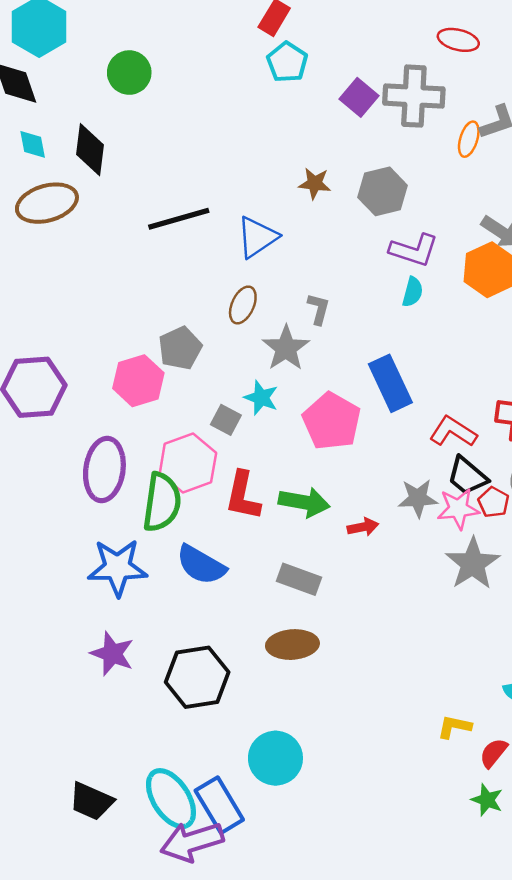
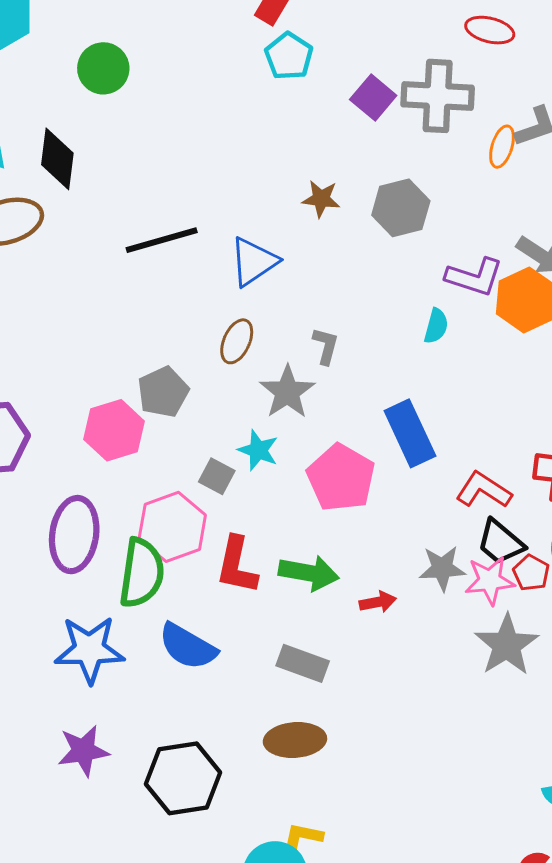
purple L-shape: (414, 250) -> (474, 277), moved
purple star: (112, 654) -> (83, 751), turned -30
yellow L-shape: (454, 727) -> (303, 837), moved

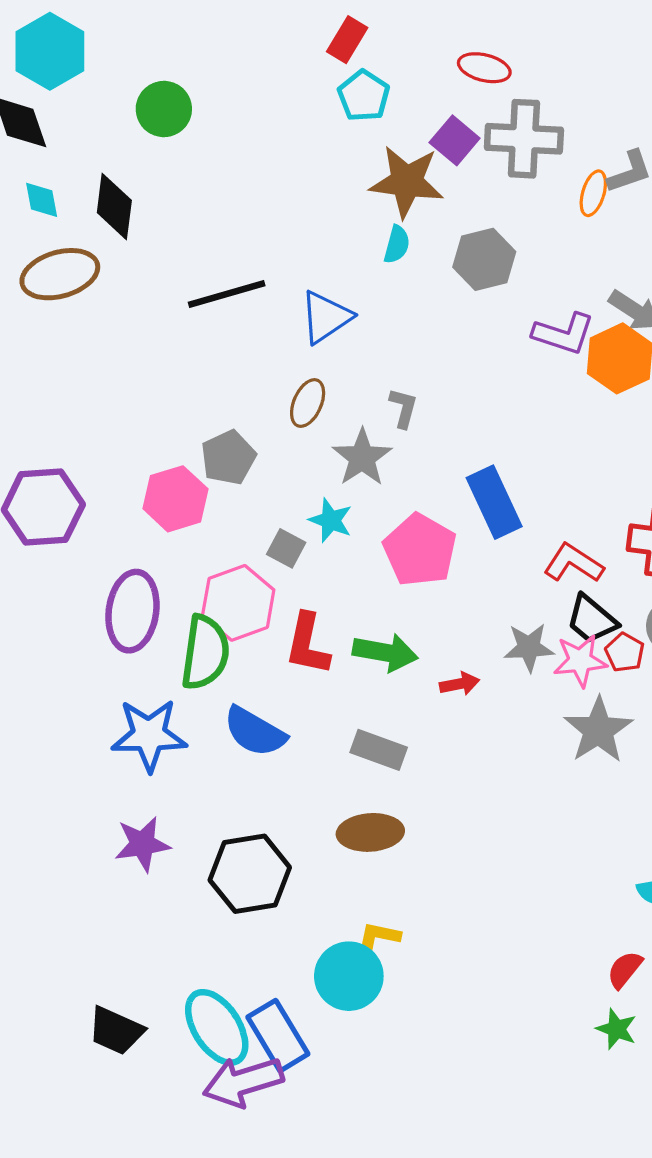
red ellipse: (490, 30) -> (484, 68), moved
brown star: (321, 199) -> (407, 182), moved, size x1.8
cyan semicircle: (436, 326) -> (397, 244), moved

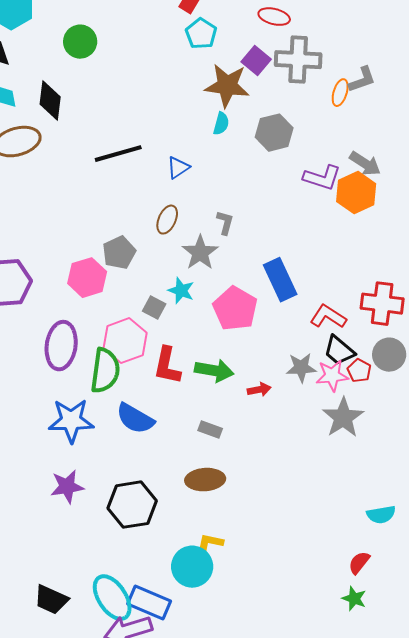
blue triangle: (326, 317) -> (178, 168), size x0.7
gray rectangle: (379, 750) -> (210, 430), size x0.7
blue rectangle: (278, 1036) -> (149, 603), turned -36

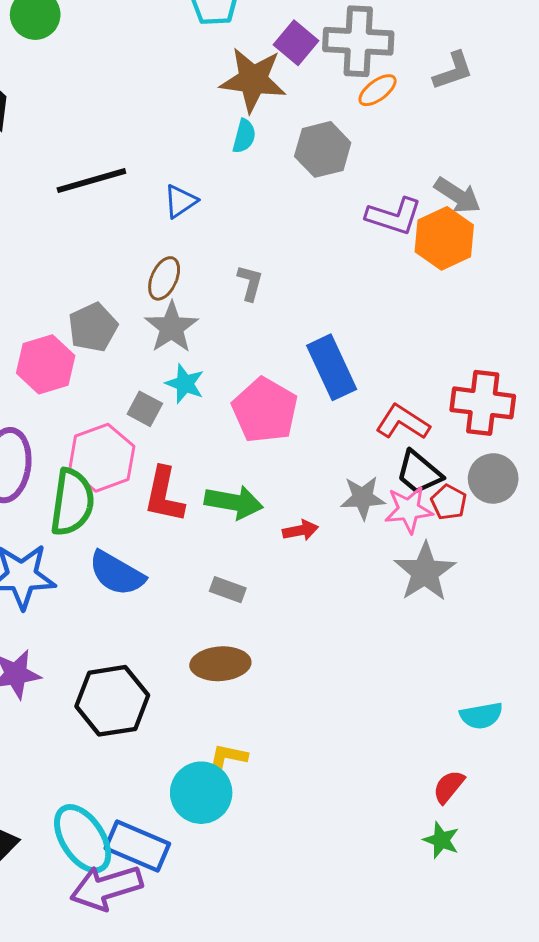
orange ellipse: (340, 93) -> (378, 90), moved, turned 36
gray star: (200, 253) -> (172, 327), moved

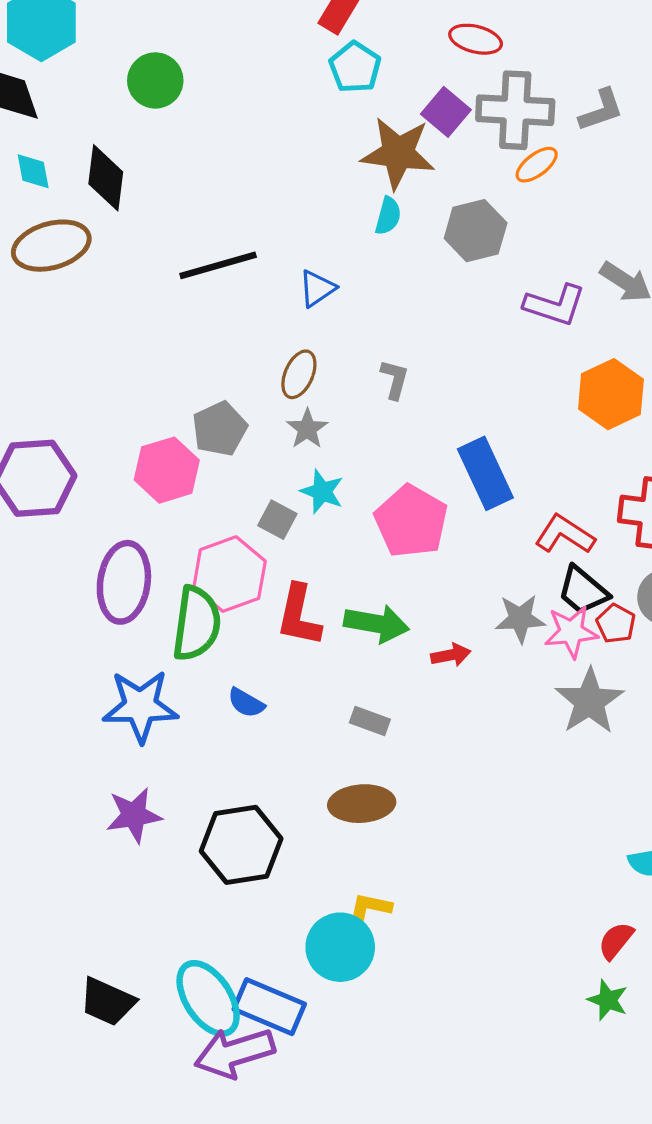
gray L-shape: (453, 71) -> (601, 110), moved
orange hexagon: (444, 238) -> (611, 394), moved
gray star: (172, 327) -> (307, 429), size x0.7
blue semicircle: (117, 573) -> (246, 703), size x0.6

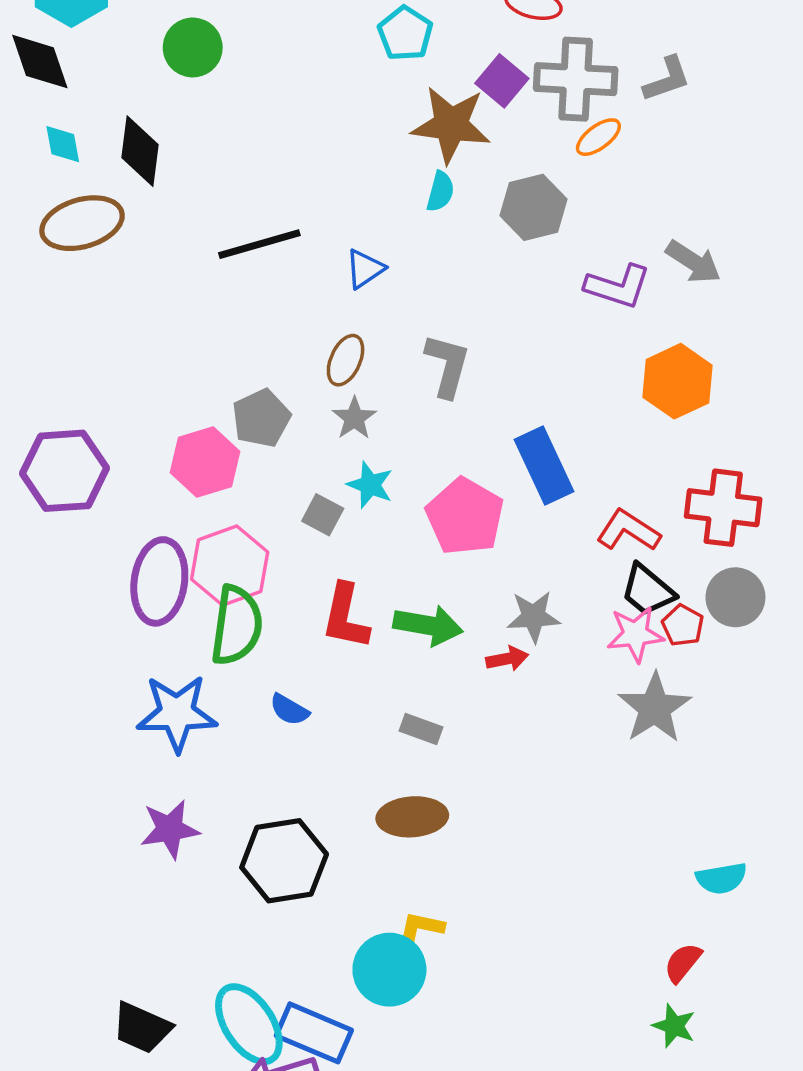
gray L-shape: (395, 379) -> (447, 365), size x1.5
pink hexagon: (230, 574) -> (230, 566), moved
gray star: (520, 619) -> (533, 617), moved

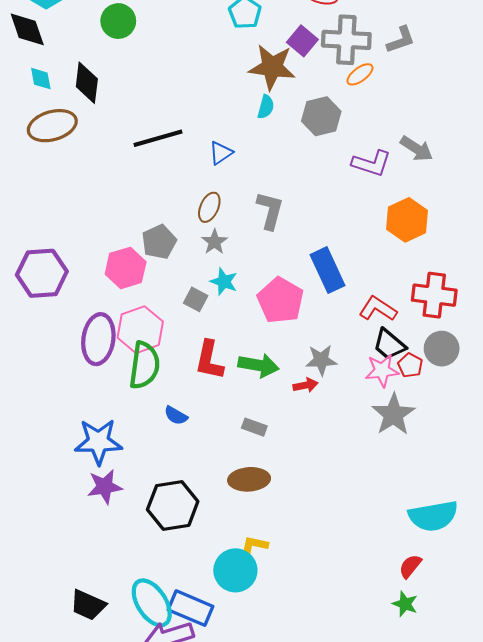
blue star: (177, 713) -> (98, 442), moved
cyan semicircle: (721, 878) -> (433, 516), size x1.6

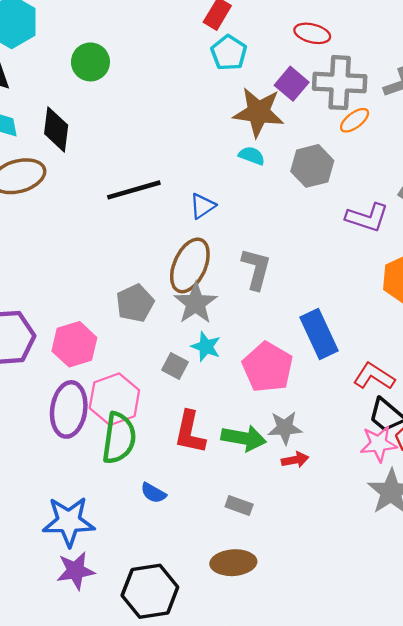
cyan semicircle: (266, 107) -> (252, 156), turned -85
brown ellipse: (209, 207) -> (190, 265), size x1.6
gray star: (215, 242) -> (196, 303), size x1.5
pink hexagon: (126, 268) -> (74, 344), moved
gray star: (321, 360) -> (285, 428), moved

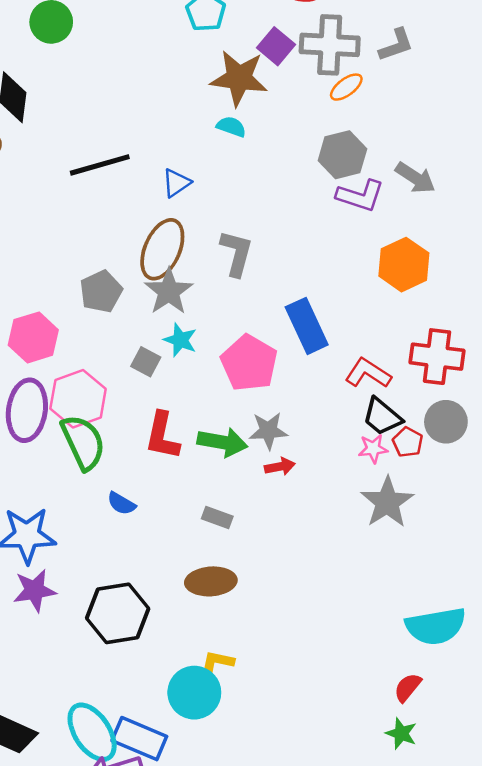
gray hexagon: (312, 166) -> (342, 155), moved
green semicircle: (119, 438) -> (83, 442), turned -33
pink star: (379, 444) -> (373, 449), size x0.7

